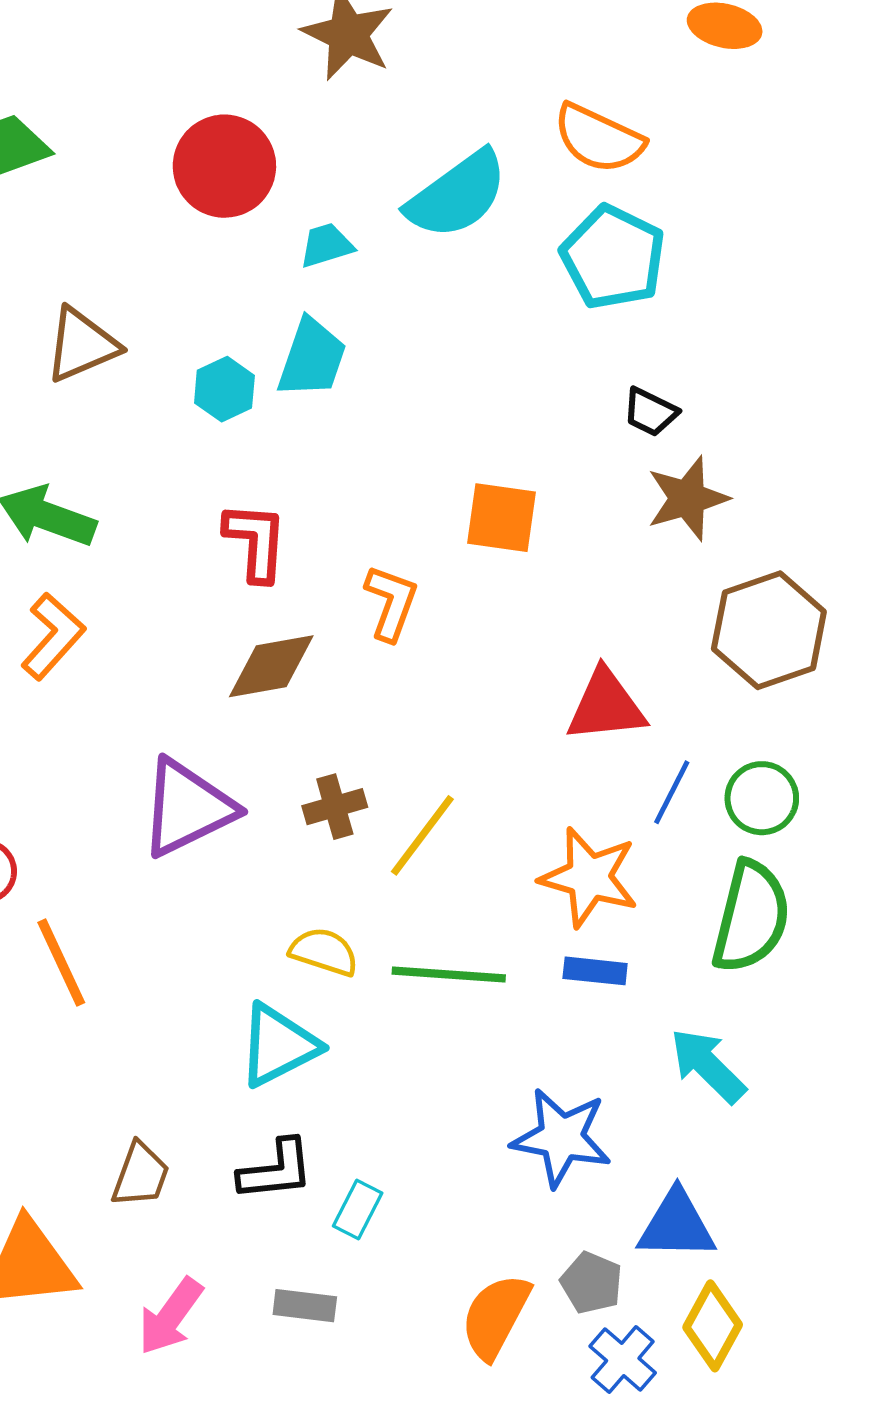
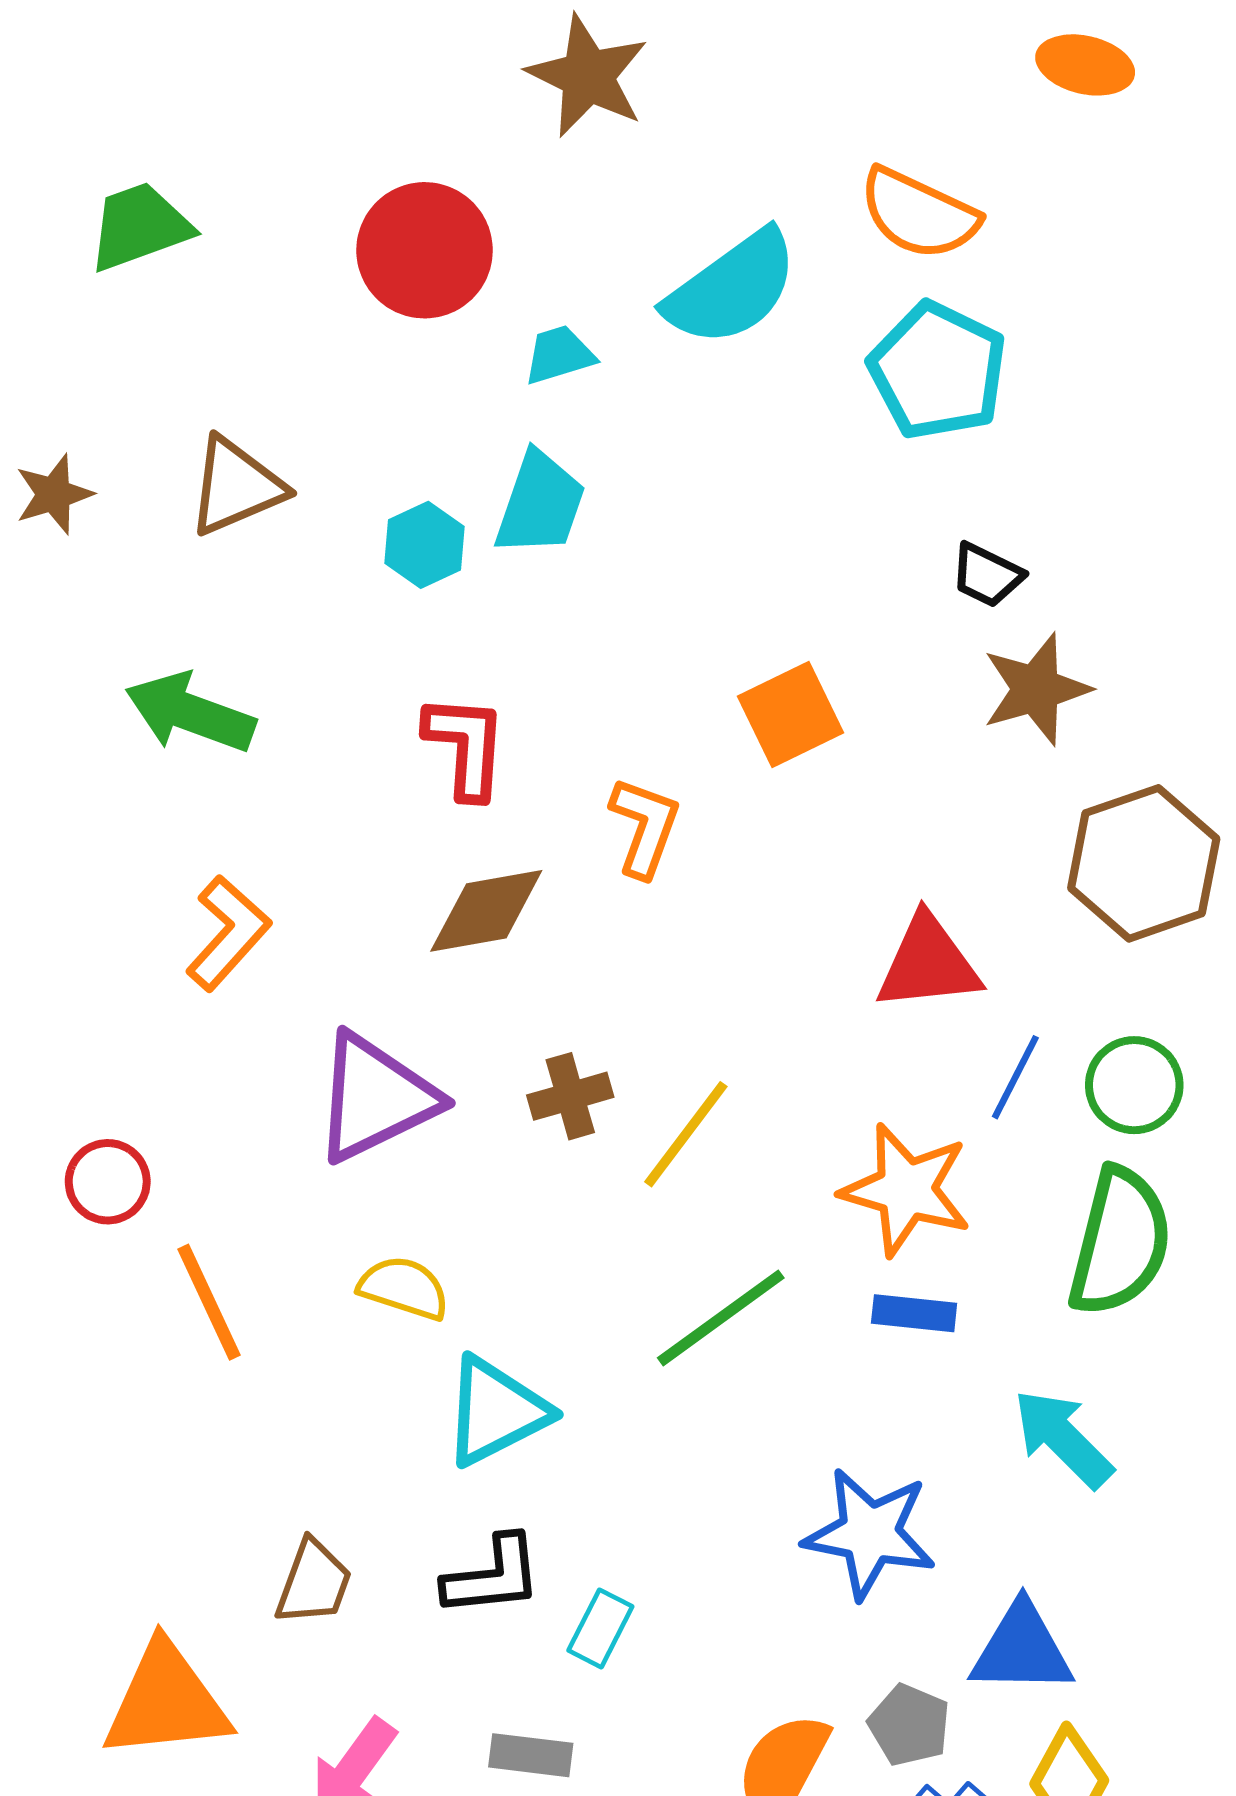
orange square: (502, 518) -> (790, 714), turned -34
orange L-shape: (53, 636) -> (228, 933), moved
yellow semicircle: (324, 952) -> (404, 1288), moved
green line: (449, 975) -> (721, 1318), turned -40

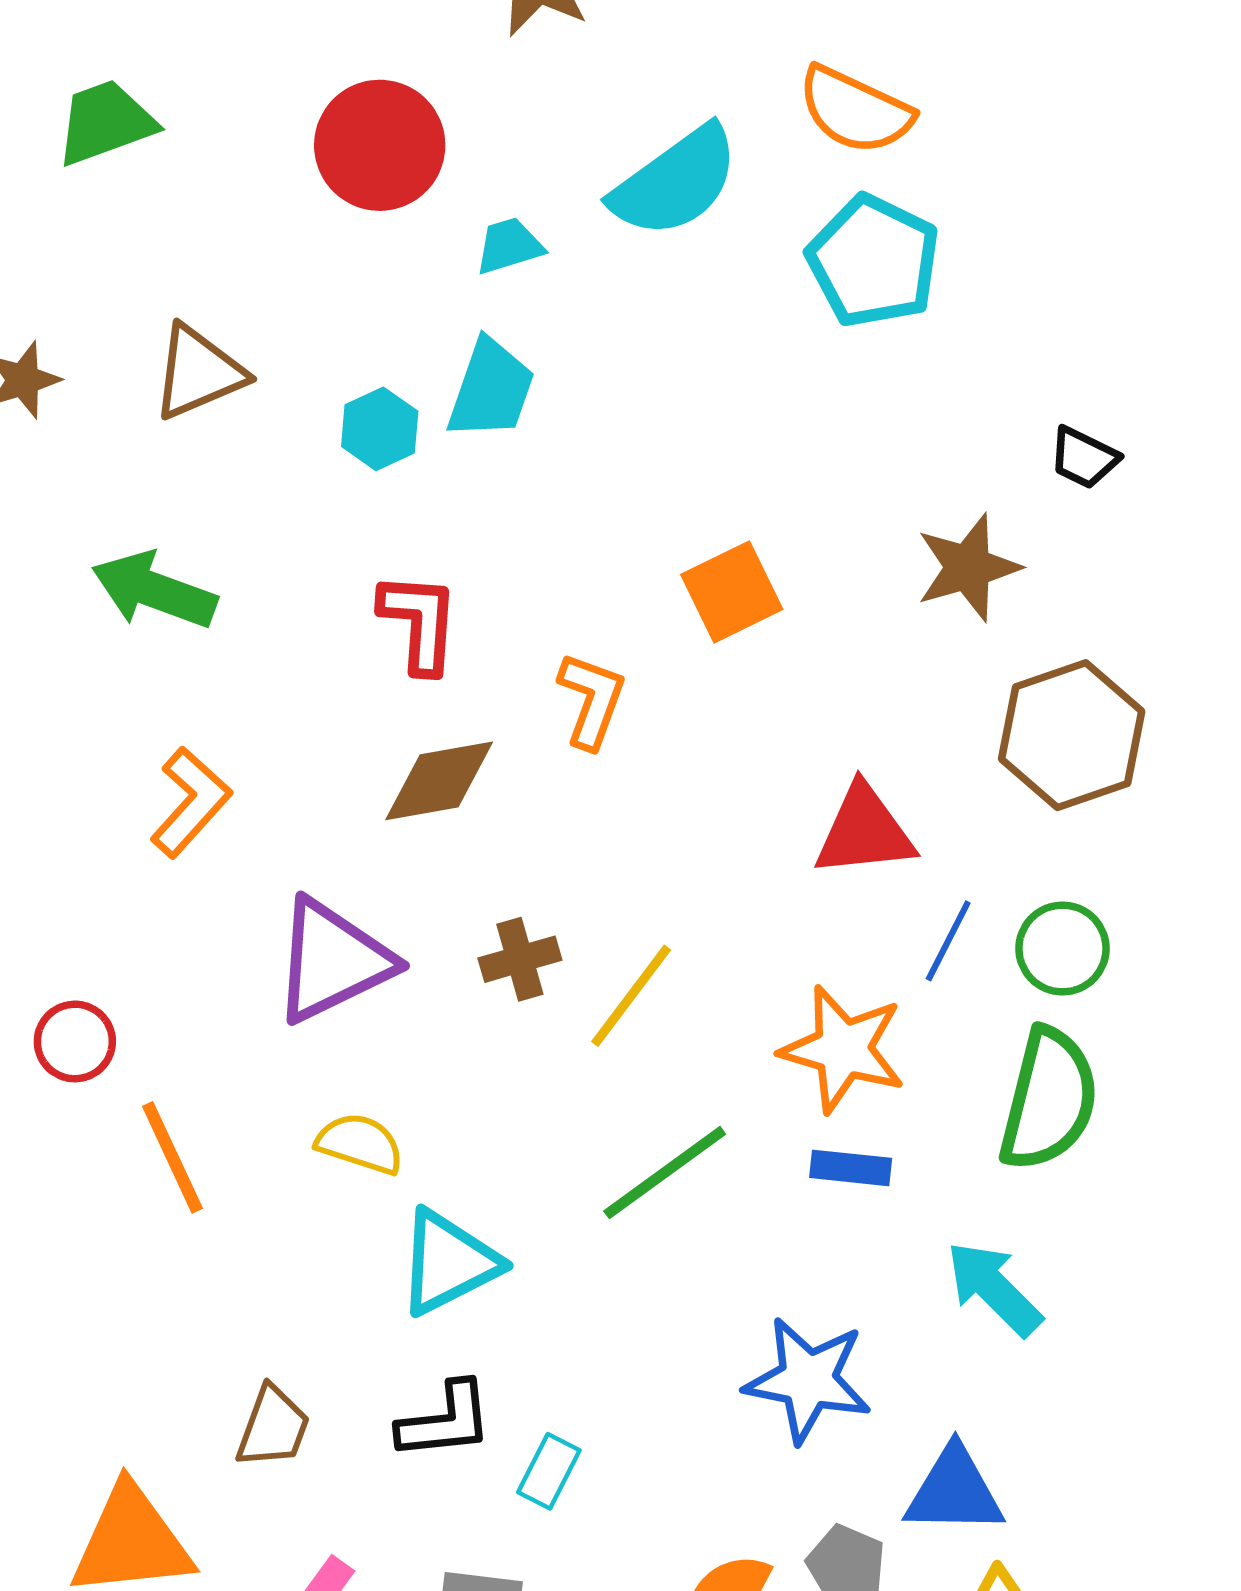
black trapezoid: (987, 575) -> (1084, 458), moved

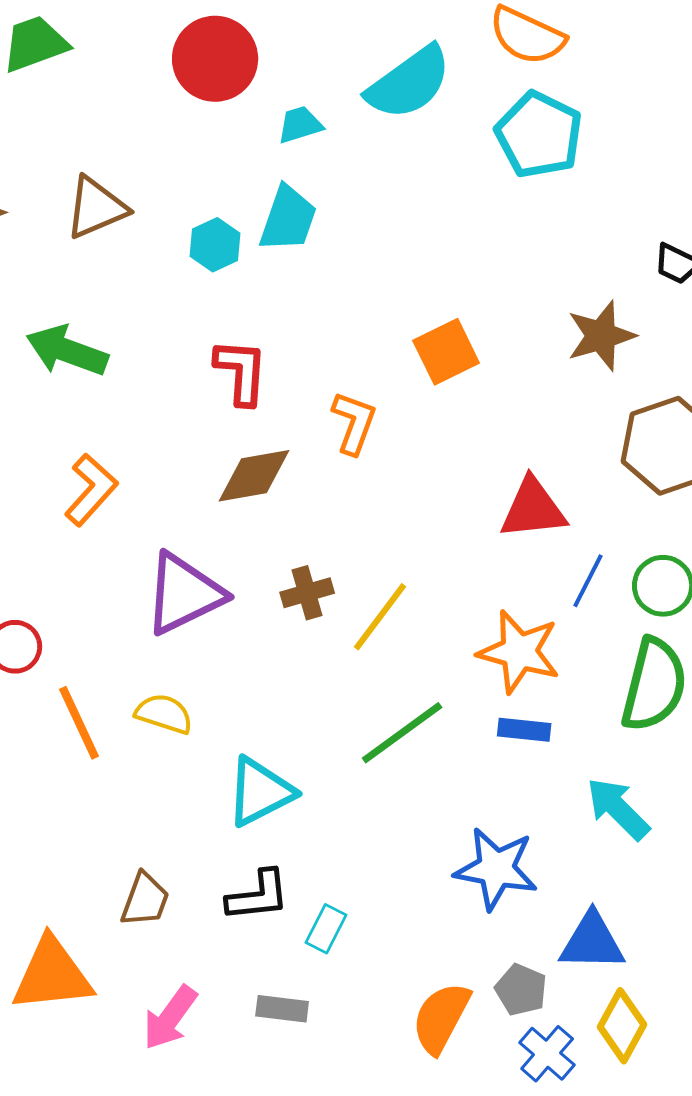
yellow semicircle: (360, 1144) -> (164, 714), moved

